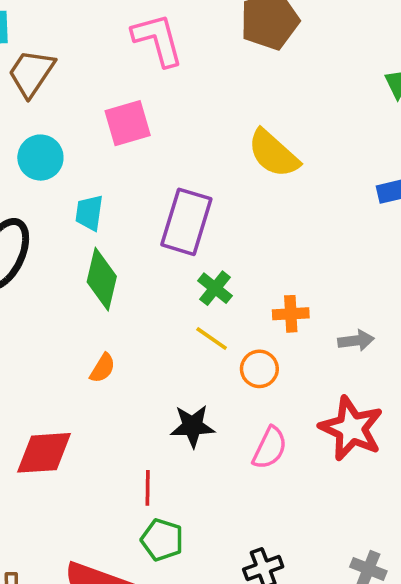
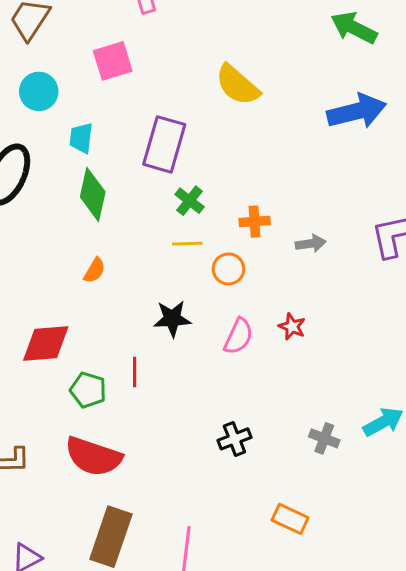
yellow line: (212, 338) -> (187, 244), turned -36
red star: (351, 428) -> (292, 327), moved, size x0.5
green pentagon: (162, 540) -> (88, 390), moved

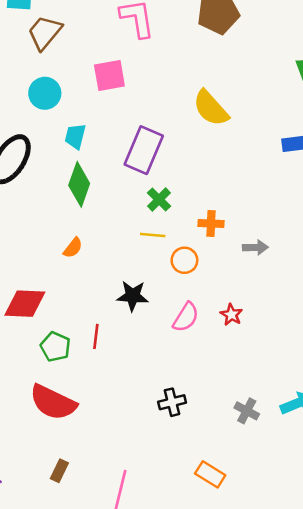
brown rectangle: (111, 537) -> (59, 471), size x0.5

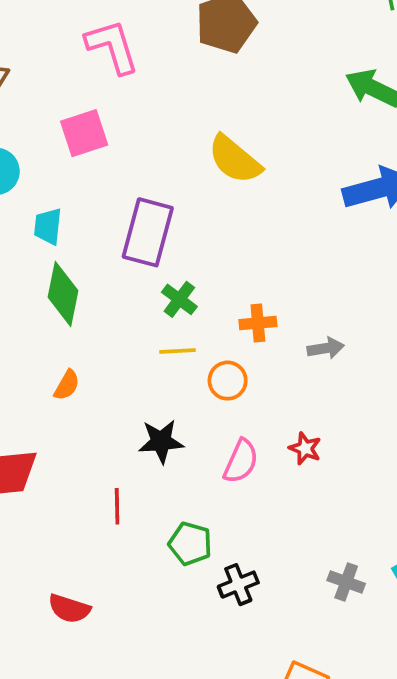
green pentagon: (55, 347) -> (190, 544), moved
red semicircle: (53, 402) -> (69, 609), size x0.6

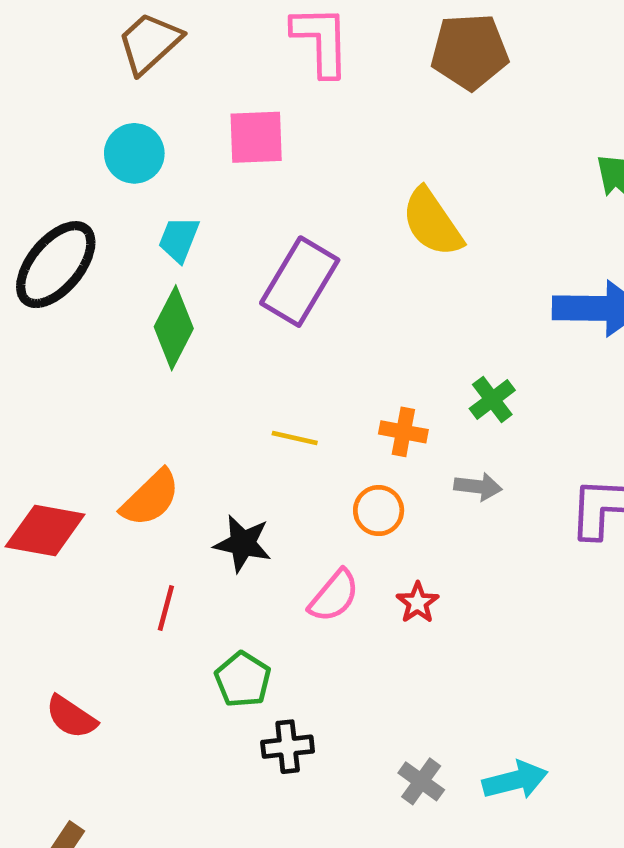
green cross: (179, 299) -> (492, 399), moved
orange circle: (228, 381) -> (379, 511), moved
orange semicircle: (67, 385) -> (150, 498), moved, size x1.6

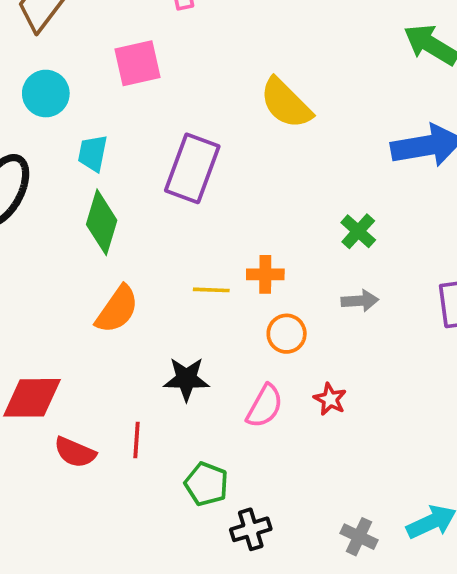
orange cross: (403, 432) -> (265, 274), moved
orange semicircle: (150, 498) -> (117, 309), moved
red semicircle: (71, 717) -> (75, 452), moved

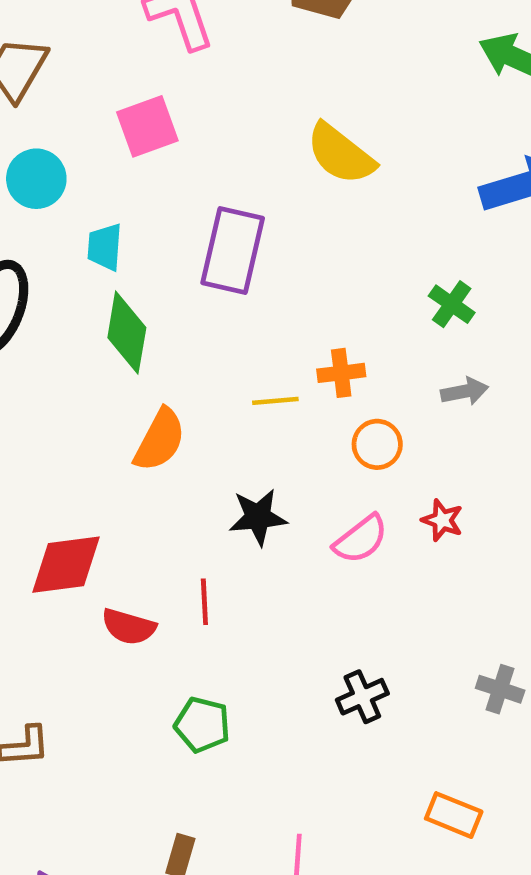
pink semicircle: (265, 406) -> (361, 539), turned 30
green pentagon: (206, 484) -> (202, 725), moved

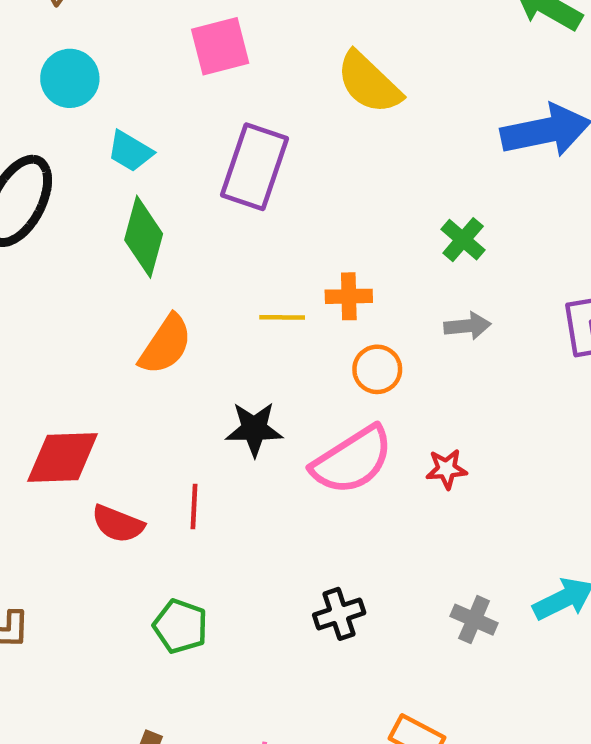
pink square: (147, 126) -> (220, 46), moved
cyan trapezoid: (105, 247) -> (130, 151), turned -69
red star: (442, 520) -> (446, 469), moved, turned -30
pink semicircle: (361, 539) -> (352, 460), size x1.5

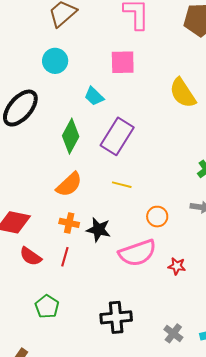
cyan trapezoid: (130, 151) -> (94, 96), moved
purple rectangle: (254, 167) -> (117, 136), moved
orange cross: (349, 296) -> (69, 223), moved
black cross: (339, 614) -> (116, 317), size x1.4

